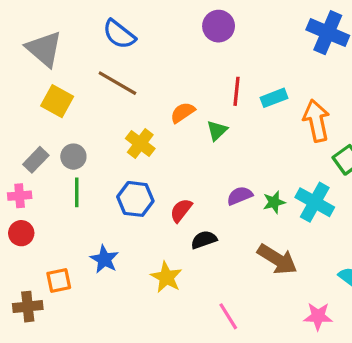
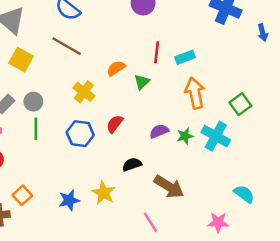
orange arrow: (316, 121) -> (195, 93), moved
red semicircle: (181, 210) -> (115, 124), moved
blue star: (104, 259) -> (69, 200), moved, turned 30
brown arrow: (277, 259) -> (169, 187), moved
orange square: (59, 280) -> (22, 195), turned -30

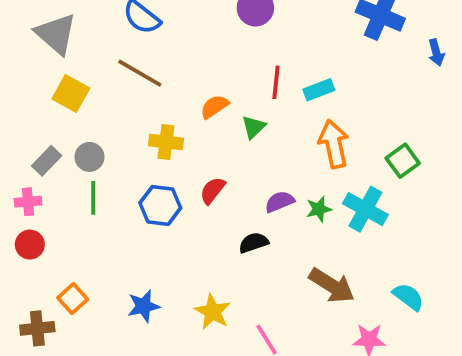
yellow cross: (84, 92) -> (166, 142), turned -30
black semicircle: (132, 164) -> (254, 243), moved
brown arrow: (169, 187) -> (332, 286), moved
yellow star: (104, 193) -> (213, 312), moved

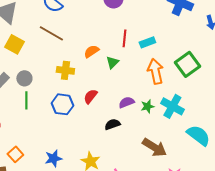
green square: (403, 161) -> (187, 64), moved, size x1.4
cyan semicircle: (408, 297) -> (198, 135), moved, size x1.4

